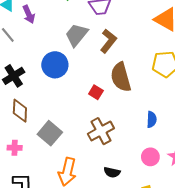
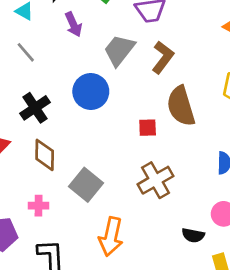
purple arrow: (29, 14) -> (73, 24), moved
red square: (96, 92) -> (148, 128), turned -32
black semicircle: (112, 172) -> (193, 235), moved

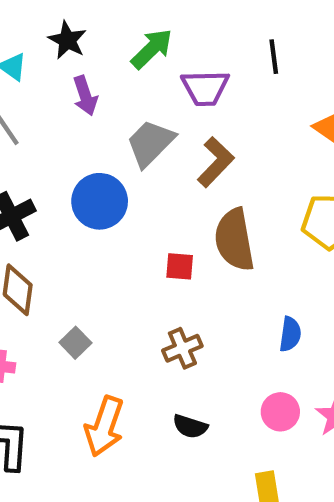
brown cross: (155, 180) -> (182, 348), size x0.7
gray square: (86, 185) -> (75, 343), size x0.6
black semicircle: (193, 235) -> (190, 426), moved

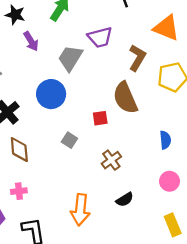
purple trapezoid: (205, 88) -> (100, 37), moved
brown L-shape: (216, 162) -> (137, 58), moved
gray square: (75, 343) -> (69, 140), moved
black semicircle: (190, 426) -> (125, 200), turned -36

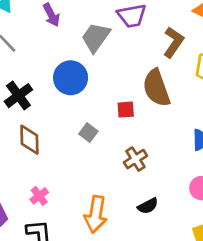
pink cross: (19, 191) -> (39, 196), moved, turned -35

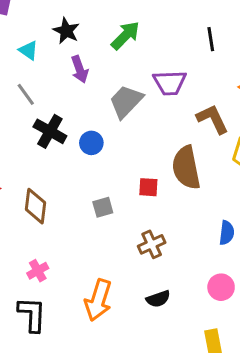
brown L-shape: (173, 42) -> (213, 119), turned -68
blue circle: (71, 78) -> (91, 143), size x0.6
black cross: (18, 96) -> (50, 131), moved, turned -32
gray square: (88, 133) -> (103, 207), turned 30

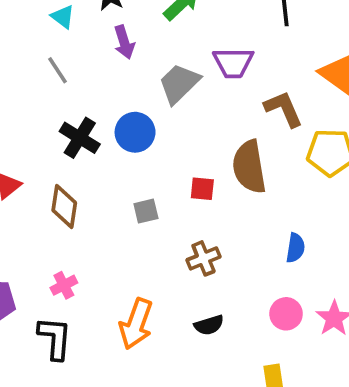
black cross: (50, 131) -> (80, 138), moved
blue circle: (91, 143) -> (135, 132), size x1.4

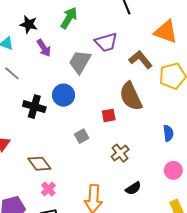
brown diamond: (64, 206) -> (39, 164), moved, turned -30

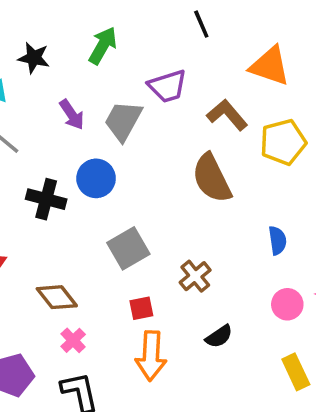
purple arrow: (44, 48) -> (72, 115), moved
red square: (109, 115) -> (141, 308), moved
gray square: (82, 136) -> (128, 248), size x1.6

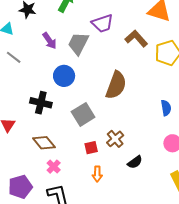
brown semicircle: (212, 178) -> (116, 85), moved, turned -132
black cross: (46, 199) -> (41, 103), moved
brown cross: (195, 276) -> (115, 139), moved
orange arrow: (151, 356) -> (97, 174), size x0.6

